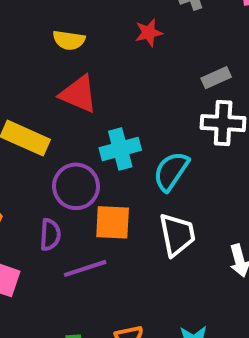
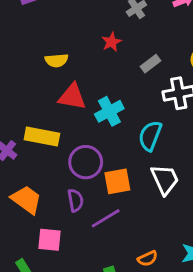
gray rectangle: (216, 78) -> (151, 64), moved
cyan cross: (120, 149) -> (109, 111), moved

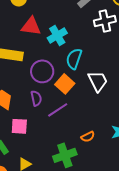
cyan semicircle: (150, 136) -> (74, 59), moved
orange square: (117, 181) -> (65, 84), turned -36

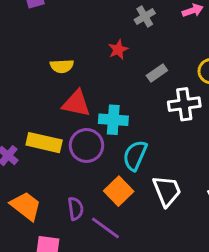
cyan cross: (57, 35) -> (113, 120), turned 30
purple circle: (42, 71) -> (86, 145), moved
purple line: (58, 110) -> (105, 228), turned 65

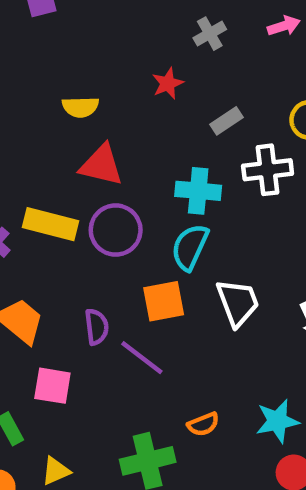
cyan cross: (113, 120) -> (198, 191), moved
orange square: (119, 191) -> (164, 301), turned 32

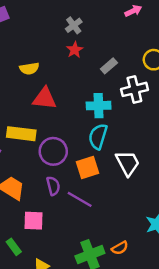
gray cross: (210, 34) -> (74, 25), moved
purple circle: (116, 230) -> (53, 151), moved
orange semicircle: (203, 424) -> (120, 248), moved

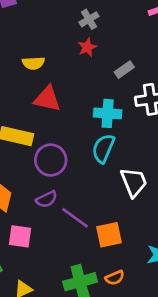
orange square: (88, 167) -> (109, 235), moved
purple semicircle: (53, 186) -> (47, 199), turned 72

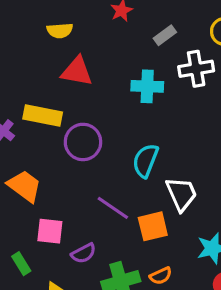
cyan semicircle: (103, 148) -> (145, 161), moved
white trapezoid: (134, 182) -> (181, 194), moved
purple semicircle: (47, 199) -> (84, 253), moved

